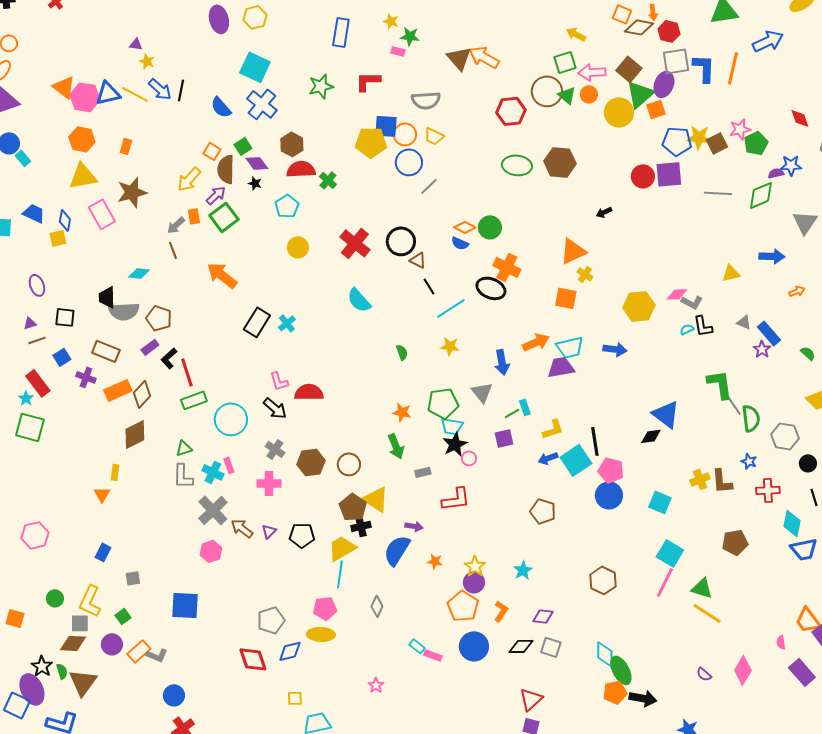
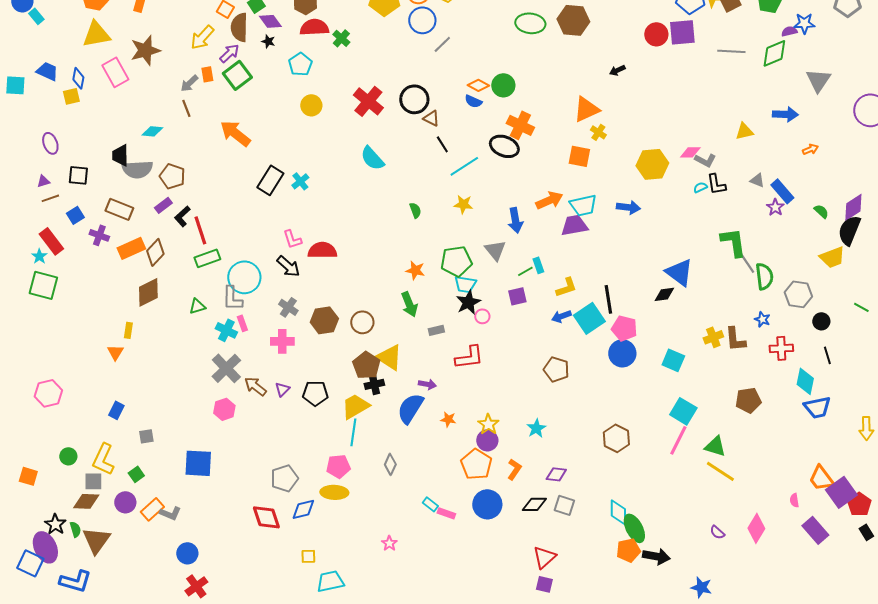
gray L-shape: (183, 476) -> (232, 298), moved

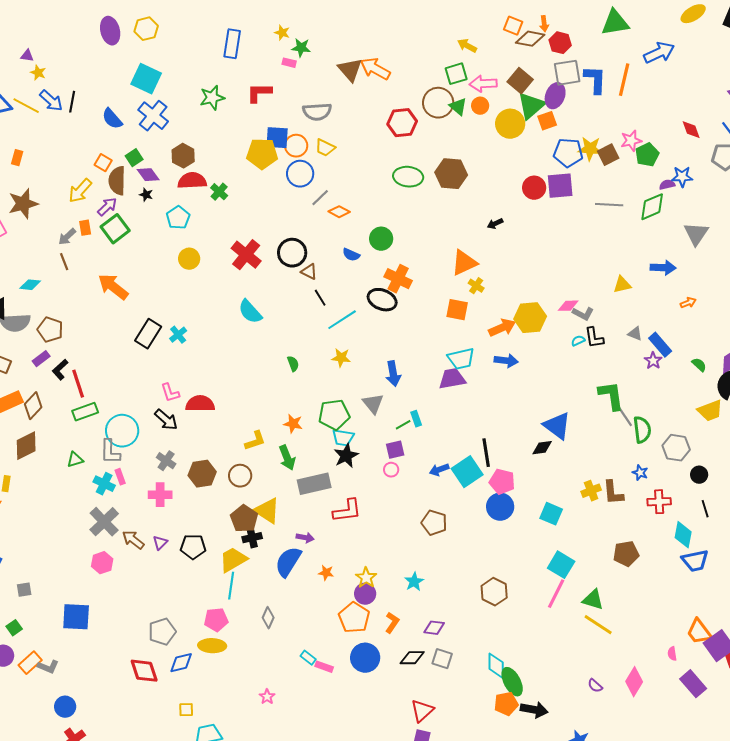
orange diamond: (478, 85) -> (339, 212), moved
orange arrow: (549, 200) -> (502, 328), moved
yellow L-shape: (566, 287) -> (255, 441), moved
pink circle: (482, 316) -> (391, 470), moved
gray rectangle: (436, 330) -> (314, 484), size x2.0

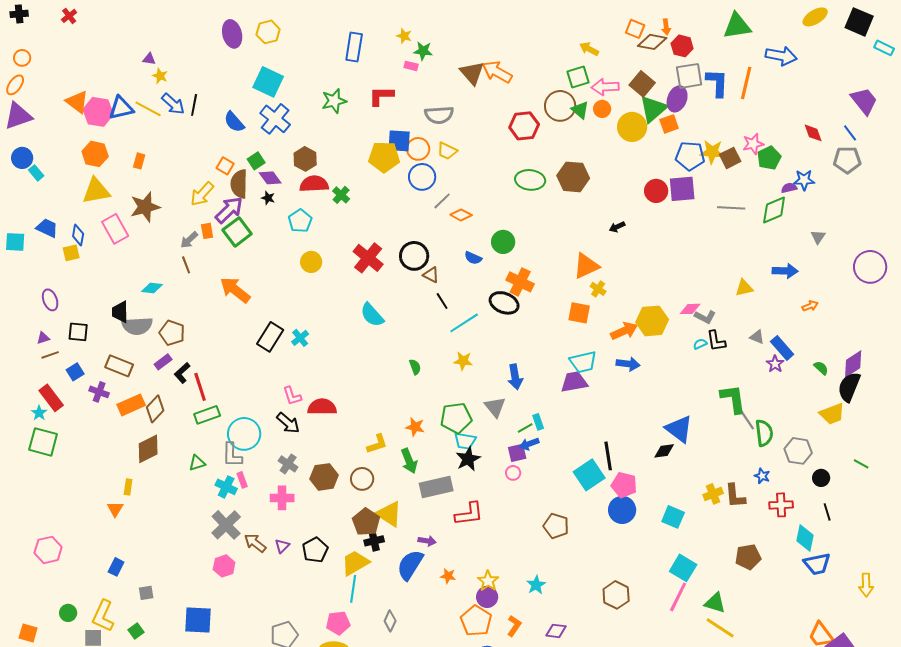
blue arrow: (659, 53) -> (781, 56), turned 36
purple arrow: (107, 207) -> (229, 210), size x1.4
gray triangle: (696, 234) -> (818, 237), size x0.6
blue arrow: (439, 470) -> (529, 444), moved
black pentagon: (193, 547) -> (315, 550), turned -30

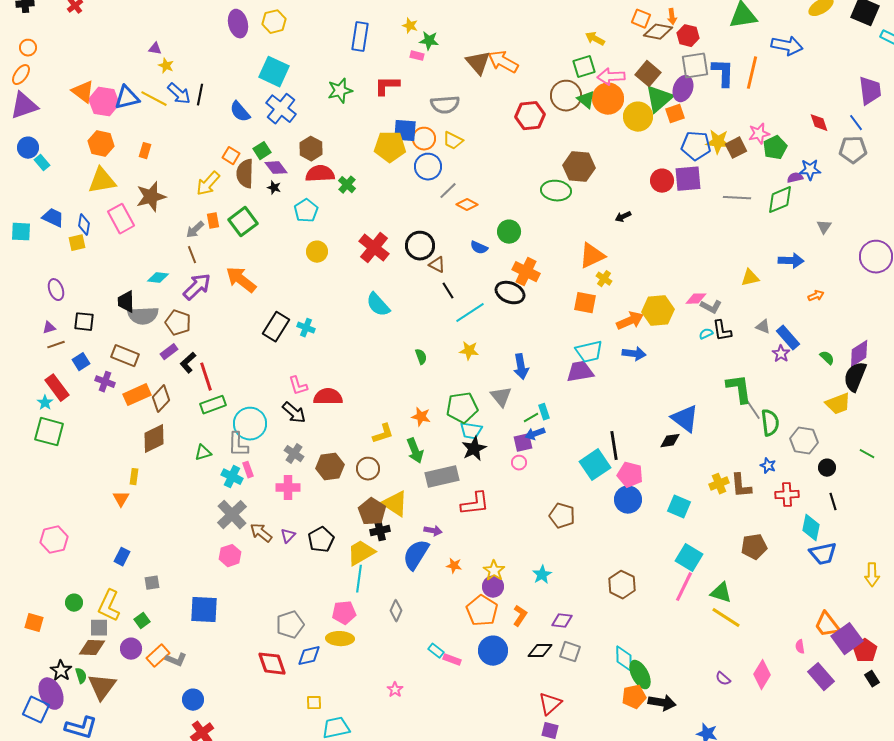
purple trapezoid: (864, 101) -> (870, 91), turned 32
orange circle: (602, 109) -> (608, 99), size x1.8
green ellipse: (530, 180) -> (556, 191), moved
purple arrow: (229, 210) -> (197, 287), moved
cyan cross: (300, 338) -> (306, 328), turned -30

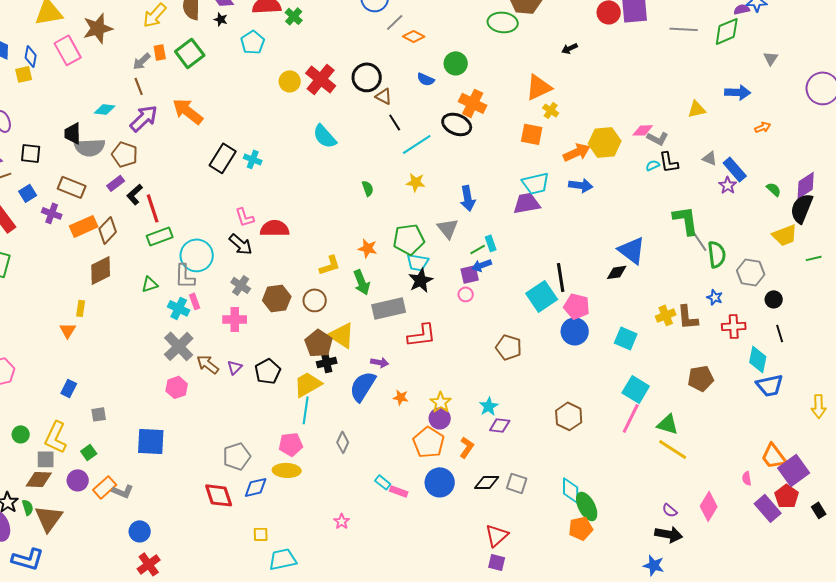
yellow circle: (317, 252) -> (290, 81), moved
green line: (867, 454) -> (814, 258), moved, turned -42
purple diamond: (562, 621) -> (500, 425), moved
red pentagon: (865, 651) -> (787, 496), moved
black arrow: (662, 703) -> (669, 534), moved

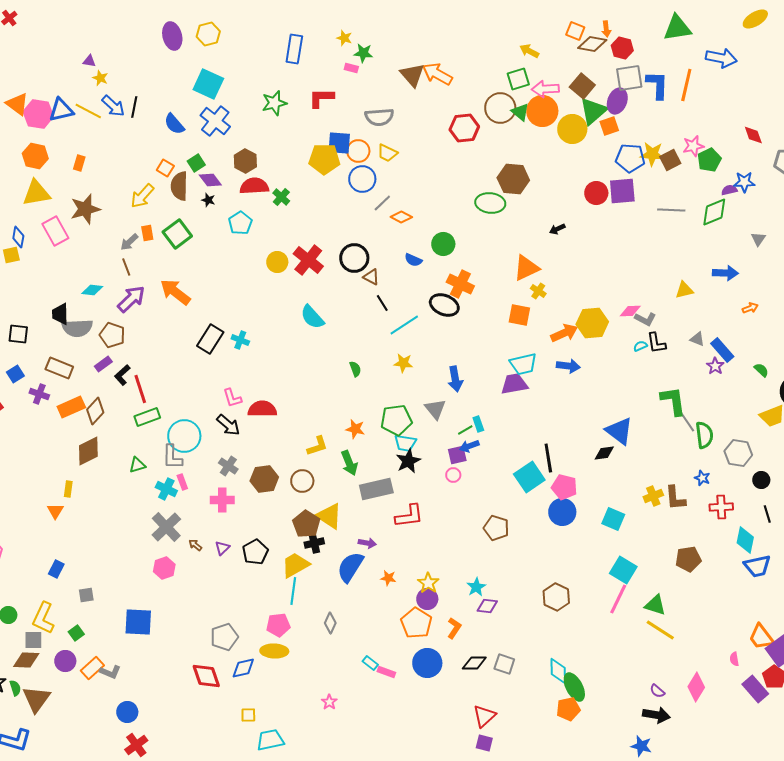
brown arrow: (208, 364) -> (195, 545), size x0.6

